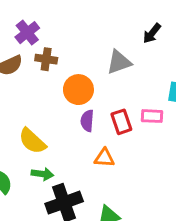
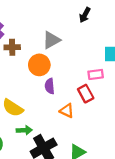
gray triangle: (119, 62) -> (51, 40), moved
red rectangle: (121, 122) -> (86, 94), moved
orange triangle: (104, 158) -> (67, 111), turned 32

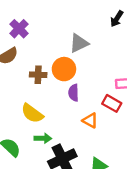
brown cross: (12, 47) -> (38, 75), moved
red rectangle: (86, 94) -> (112, 103), turned -36

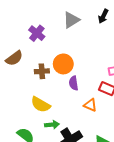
purple cross: (19, 29) -> (37, 33), moved
gray triangle: (79, 43) -> (71, 20), moved

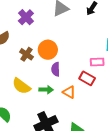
brown cross: (42, 71) -> (26, 54), turned 32
green arrow: (52, 125) -> (46, 90), moved

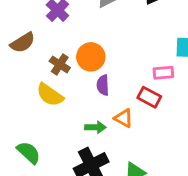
yellow semicircle: (21, 86) -> (50, 95), moved
green arrow: (46, 90) -> (95, 127), moved

